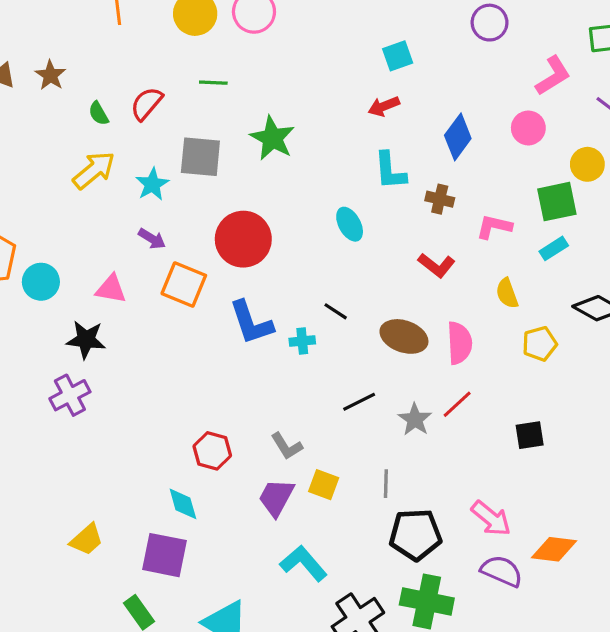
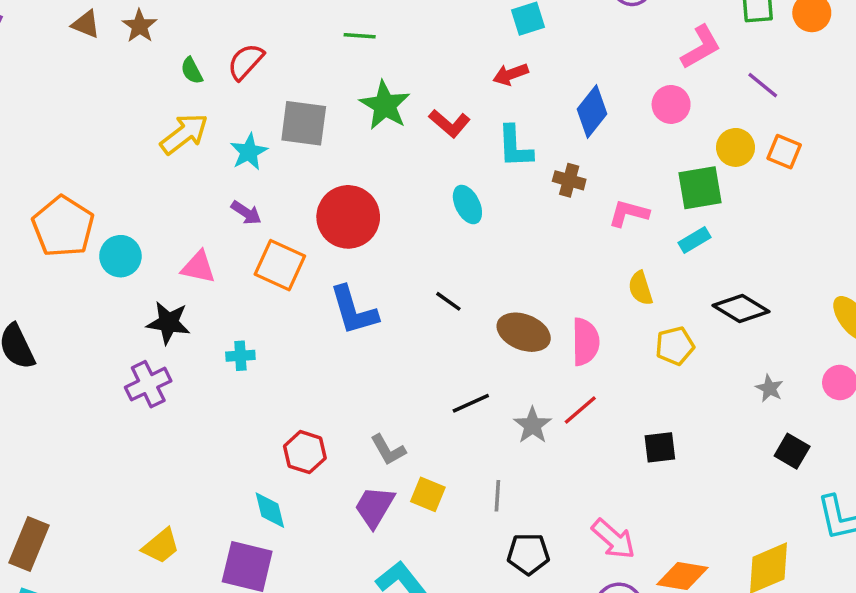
green line: (213, 83) -> (360, 36), moved
red L-shape: (437, 265) -> (450, 123), moved
cyan cross: (302, 341) -> (240, 356), moved
black pentagon: (415, 535) -> (528, 554), size x0.7

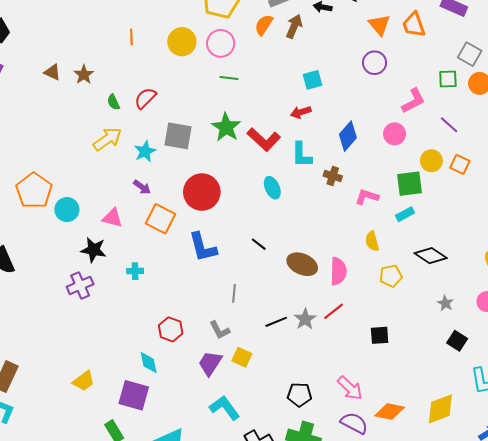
green line: (360, 36) -> (229, 78), moved
red L-shape: (450, 123) -> (264, 140), size x1.4
black line: (471, 403) -> (276, 322), moved
gray line: (497, 496) -> (234, 293), moved

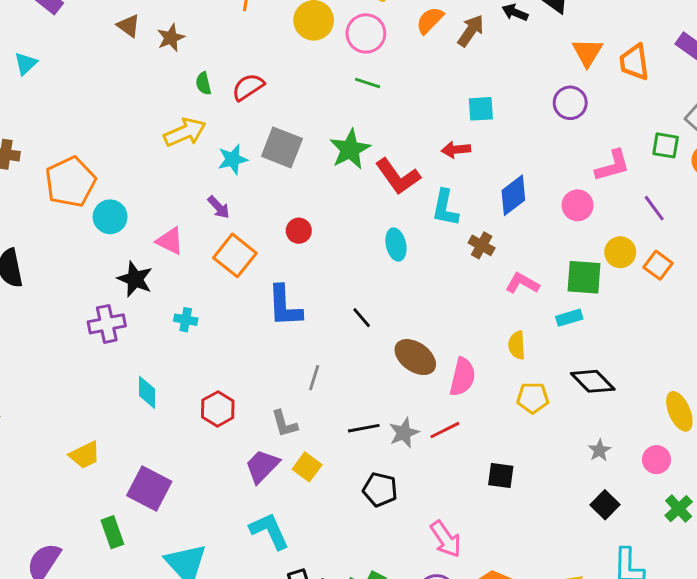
red circle: (202, 192) -> (299, 231), size x0.5
cyan diamond: (149, 363) -> (147, 392), moved
black pentagon: (299, 395) -> (380, 490), moved

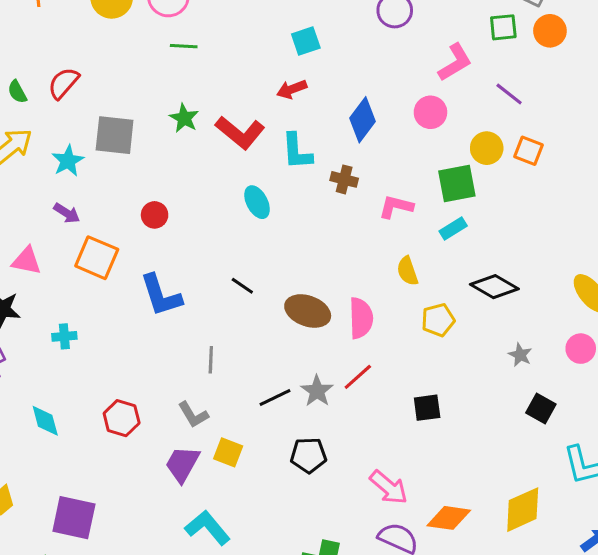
green star: (350, 149) -> (184, 118), size x0.7

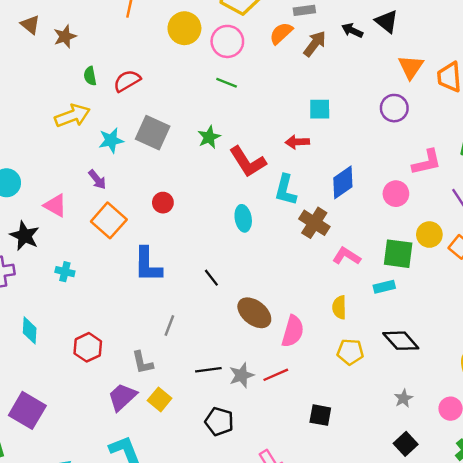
brown cross: (344, 179) -> (314, 223), size x1.4

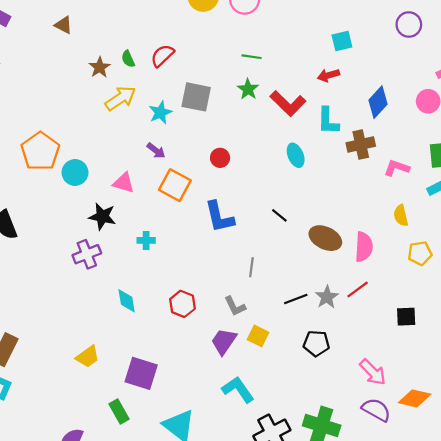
brown star: (65, 36) -> (100, 67), moved
green line: (227, 83) -> (252, 57), moved
brown cross: (314, 223) -> (361, 145), turned -32

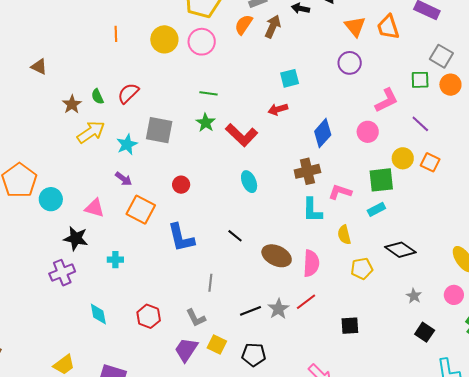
cyan L-shape: (328, 121) -> (312, 210), moved
black pentagon: (316, 343) -> (254, 355), moved

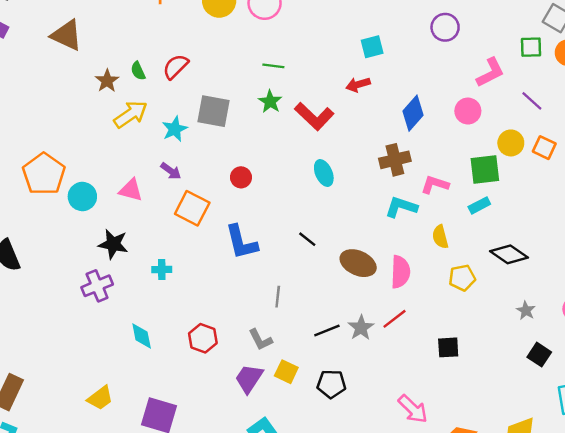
brown triangle: (39, 67) -> (67, 35), size x1.6
pink triangle: (95, 208) -> (131, 190), moved
cyan L-shape: (312, 210) -> (401, 207), turned 108

